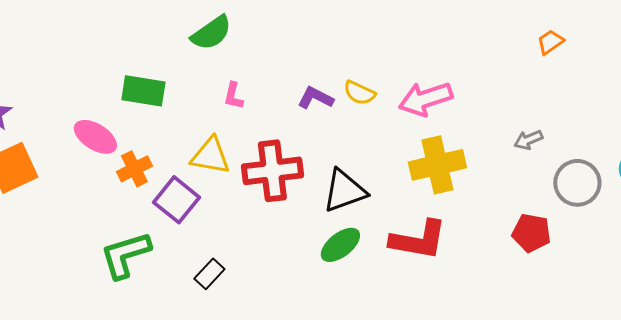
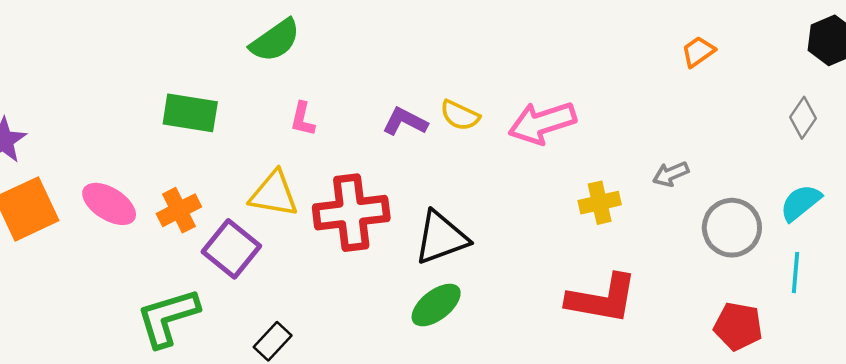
pink ellipse: (95, 137) -> (109, 204), moved
yellow cross: (437, 165) -> (600, 203), moved, size x0.6
red pentagon: (531, 233) -> (738, 326), moved
red L-shape: (418, 240) -> (602, 299), moved

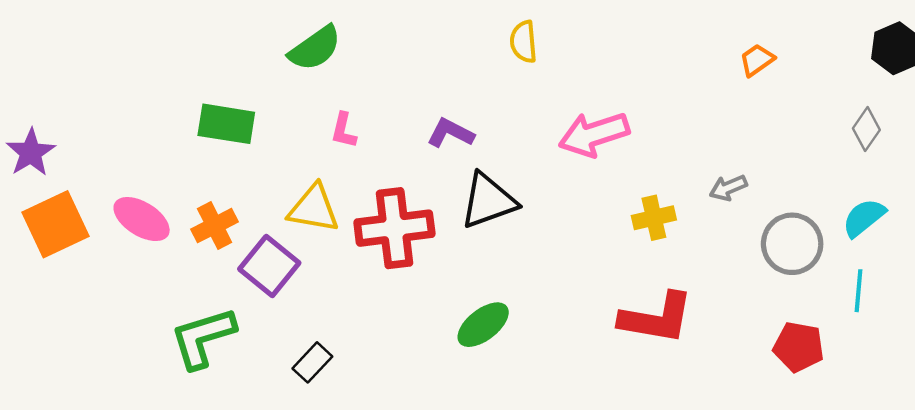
yellow semicircle: (460, 115) -> (524, 42), moved, turned 60
black triangle: (441, 238) -> (488, 201), moved

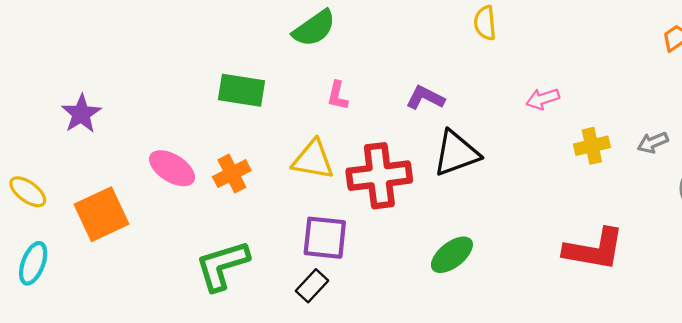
pink arrow: (594, 134) -> (543, 99), size x0.6
yellow cross: (654, 218) -> (592, 146), moved
orange square: (55, 224) -> (101, 214), moved
purple square: (269, 266) -> (325, 238), moved, turned -33

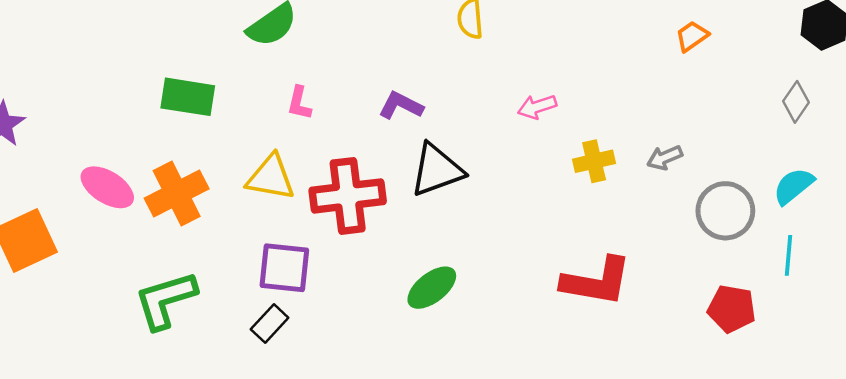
orange cross: (232, 174) -> (177, 193), size x1.4

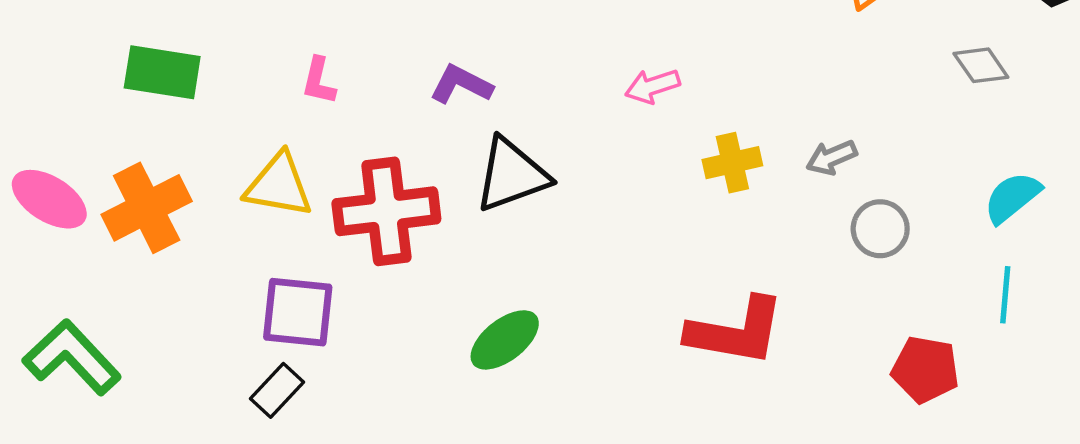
gray diamond: (796, 102) -> (981, 65), moved, turned -69
gray circle: (725, 211) -> (880, 229), moved, size x0.7
green L-shape: (165, 300) -> (72, 357), moved, turned 64

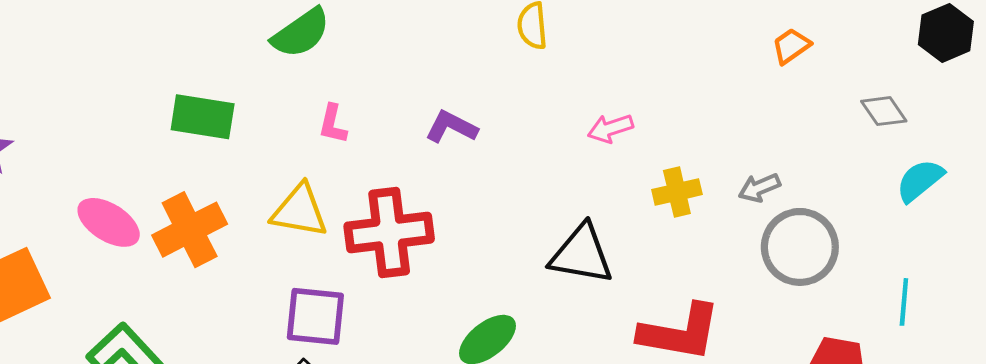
black triangle: (512, 175) -> (581, 254), moved, turned 30
cyan semicircle: (1012, 197) -> (920, 180), moved
gray circle: (880, 229) -> (800, 247), size x1.6

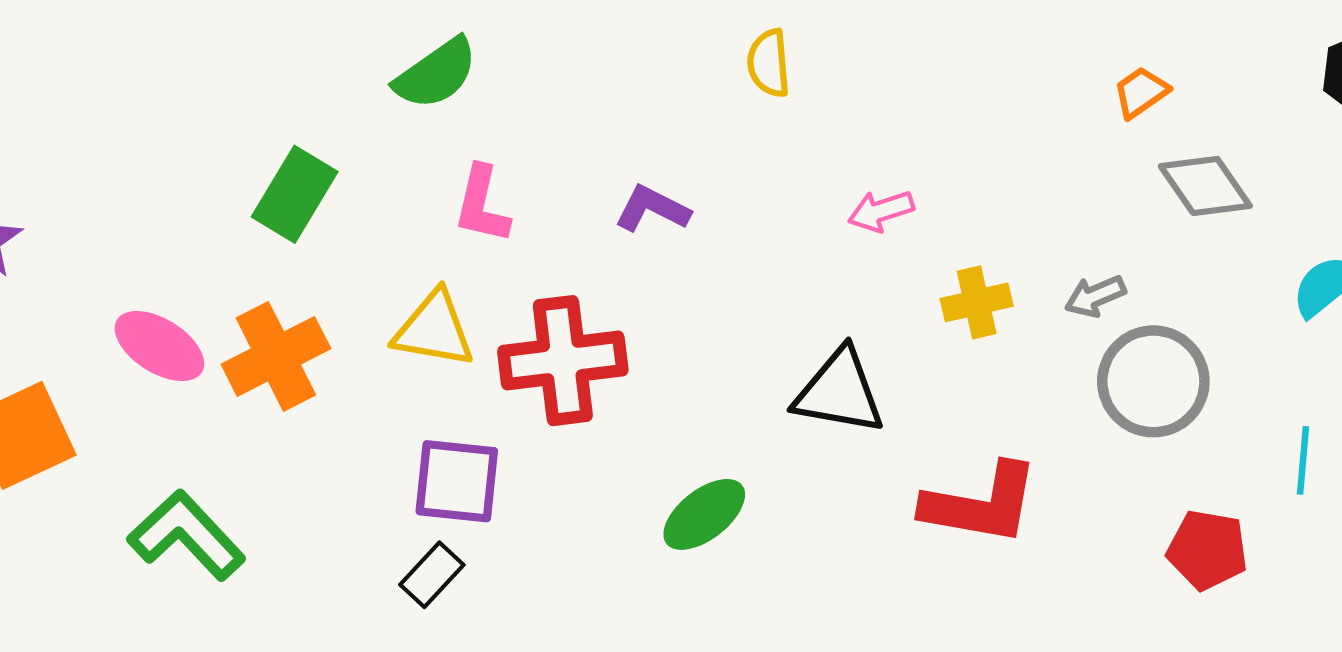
gray diamond: (884, 111) -> (1205, 186), moved, size x1.4
green rectangle: (203, 117) -> (295, 194), turned -68
pink L-shape: (333, 124) -> (482, 205), size x1.4

